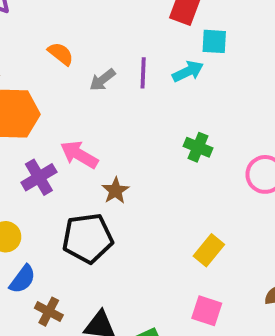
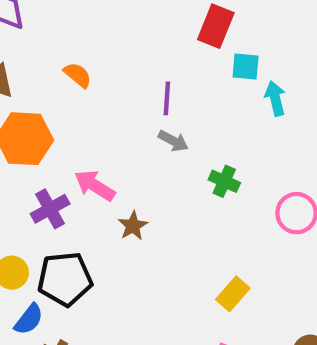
cyan arrow: (188, 71) -> (275, 98), moved, turned -80
gray arrow: (102, 80) -> (173, 141), moved, turned -116
black pentagon: (88, 238) -> (65, 279), moved

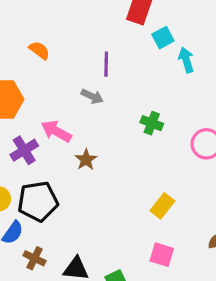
cyan square: (246, 66) -> (163, 38), turned -30
gray arrow: (173, 141) -> (92, 96), moved

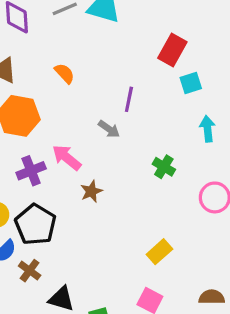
cyan arrow: (186, 60) -> (207, 129), moved
black pentagon: (38, 201) -> (35, 225), turned 30
brown cross: (35, 258) -> (30, 271), moved

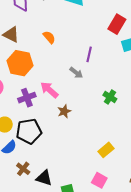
black pentagon: (35, 225) -> (29, 131), turned 30
brown cross: (30, 271) -> (23, 169), moved

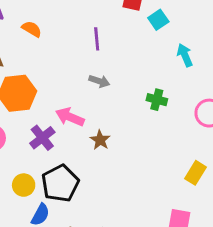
orange semicircle: (49, 37) -> (32, 29), moved
purple line: (89, 54) -> (97, 39), moved
yellow rectangle: (106, 150) -> (195, 173), moved

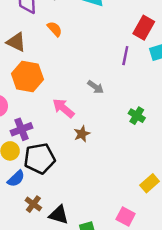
purple line: (97, 39) -> (125, 56), moved
purple cross: (42, 138) -> (22, 129), moved

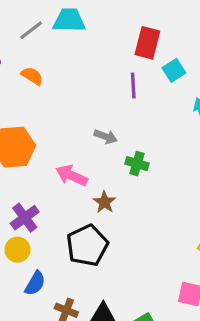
green cross: (137, 116) -> (137, 164), moved
black pentagon: (40, 159) -> (87, 245), moved

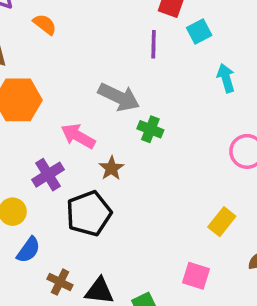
gray arrow: (106, 137) -> (119, 97), size x1.6
purple cross: (25, 218) -> (48, 175), moved

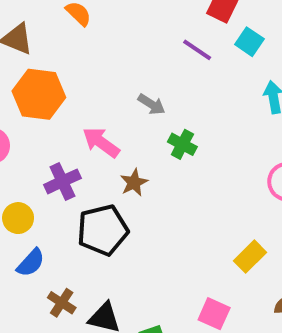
cyan square: (199, 31) -> (249, 42), turned -35
purple line: (154, 44) -> (197, 50), turned -64
gray arrow: (119, 97) -> (152, 104), size x0.6

